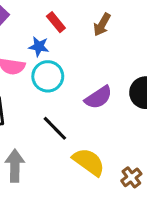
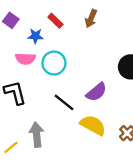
blue star: (39, 47) -> (35, 36), moved
purple semicircle: (98, 97) -> (96, 92), moved

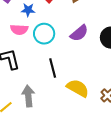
purple semicircle: (96, 92) -> (79, 33), moved
black line: (64, 102) -> (53, 68), turned 36

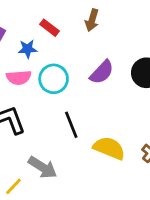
gray arrow: (28, 96) -> (43, 167), turned 135

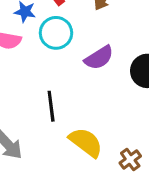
cyan circle: (54, 79) -> (56, 33), moved

